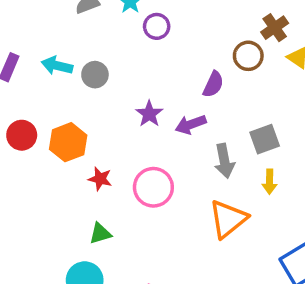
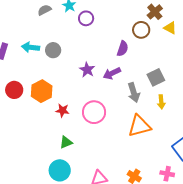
orange triangle: (228, 219) -> (139, 126), turned 30

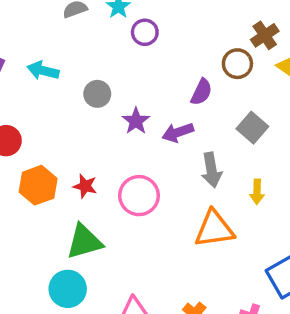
gray circle: (53, 50) -> (97, 94), moved
gray square: (156, 77) -> (252, 128), moved, turned -30
orange hexagon: (42, 91) -> (38, 185), moved
green triangle: (66, 142) -> (84, 242), size x1.6

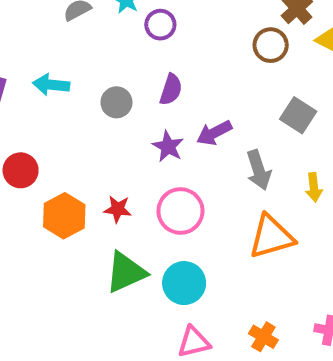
purple semicircle: (201, 92) -> (171, 89), moved
purple star: (136, 121) -> (168, 146), moved
cyan circle: (68, 289) -> (184, 283), moved

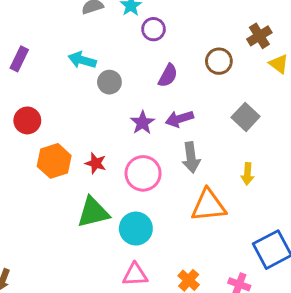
brown circle: (271, 45) -> (219, 61), moved
cyan arrow: (51, 85) -> (82, 60), moved
purple semicircle: (171, 89) -> (168, 76), moved
gray arrow: (259, 170) -> (191, 157), moved

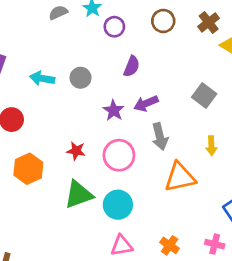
cyan arrow: (82, 60) -> (42, 78), moved
brown circle: (219, 61) -> (163, 21), moved
orange hexagon: (54, 161) -> (28, 169), moved

